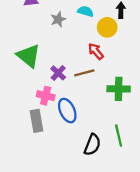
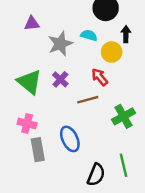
gray star: (58, 19) -> (60, 44), size x1.5
purple cross: (58, 73) -> (60, 79), moved
green cross: (119, 89) -> (123, 116), turned -30
pink cross: (46, 96) -> (27, 123), moved

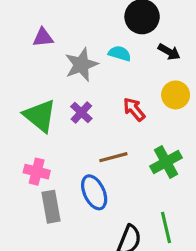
black arrow: (126, 34) -> (169, 52), turned 119
yellow circle: (112, 52) -> (176, 95), moved
brown line: (88, 100) -> (113, 157), moved

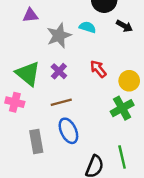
yellow circle: (176, 95) -> (129, 81), moved
brown line: (113, 157) -> (61, 102), moved
pink cross: (37, 172) -> (15, 102), moved

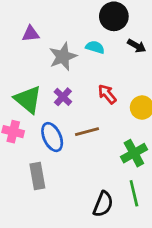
brown line: (61, 102) -> (87, 132), moved
green cross: (122, 108) -> (134, 153), moved
blue ellipse: (68, 131) -> (52, 137), moved

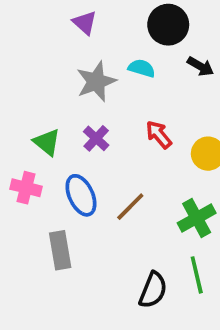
purple triangle: (31, 34) -> (85, 23), moved, turned 48
green triangle: (28, 99) -> (47, 142), size x0.7
brown line: (87, 132) -> (130, 207), moved, turned -30

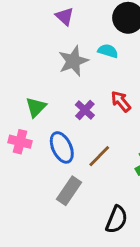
purple cross: (96, 138) -> (85, 110), moved
green triangle: (47, 142) -> (36, 107), turned 35
gray rectangle: (60, 250) -> (69, 191), moved, turned 44

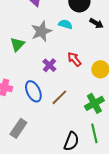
green triangle: (36, 107) -> (17, 44), moved
gray rectangle: (69, 191) -> (18, 128), moved

